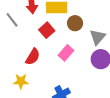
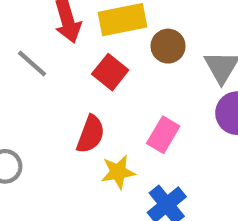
pink rectangle: (66, 53) -> (163, 135), moved
yellow star: (21, 81) -> (118, 172), moved

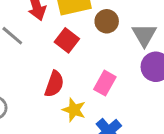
yellow star: (118, 172) -> (74, 110), turned 30

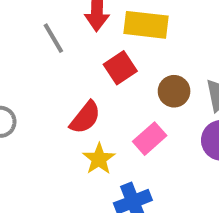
brown circle: (107, 21) -> (174, 91), moved

